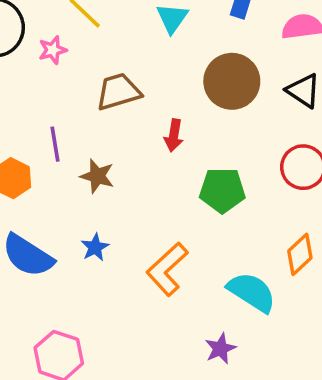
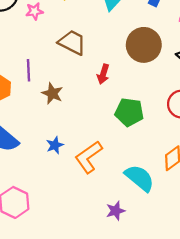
brown trapezoid: (118, 92) -> (72, 42), turned 36
blue star: (95, 247) -> (55, 145), moved

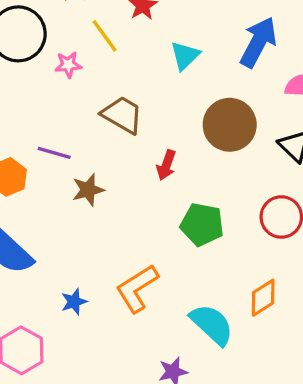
purple line: (28, 70) -> (54, 153), turned -75
brown star: (52, 93) -> (88, 190), turned 30
blue star: (55, 145) -> (74, 302), moved

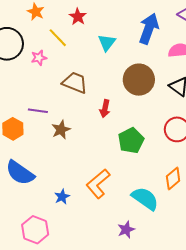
green pentagon: (202, 225) -> (131, 141), turned -30

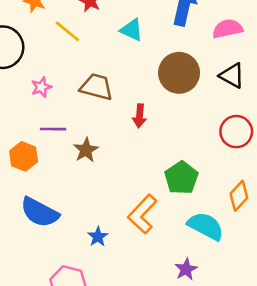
cyan triangle: (107, 43) -> (132, 30), turned -36
pink star: (39, 58) -> (41, 87), moved
green pentagon: (131, 141) -> (181, 178), moved

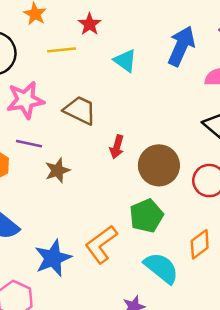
yellow line: (67, 31) -> (62, 50), turned -56
brown circle: (179, 73) -> (159, 165), moved
pink star: (41, 87) -> (25, 100), size x1.8
blue star: (98, 237) -> (53, 258), size x1.8

